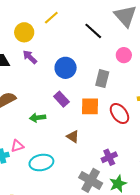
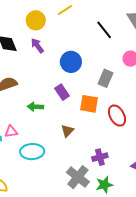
brown triangle: (73, 136) -> (67, 131), turned 32

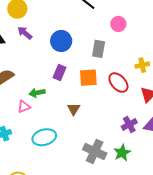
purple rectangle: (62, 92) -> (59, 73), turned 70
pink triangle: (11, 131) -> (24, 107), moved
purple cross: (100, 157) -> (129, 124), moved

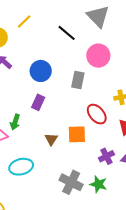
pink circle: (118, 24) -> (98, 56), size x1.5
orange square: (88, 78) -> (77, 134), moved
green arrow: (37, 93) -> (15, 122), turned -63
green star: (122, 153) -> (98, 184), turned -30

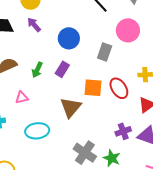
green arrow: (15, 122) -> (37, 70), moved
orange square: (77, 134) -> (93, 88), moved
brown triangle: (51, 139) -> (71, 107), size x1.6

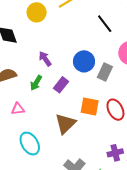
purple arrow: (34, 25) -> (45, 59), moved
blue circle: (69, 38) -> (84, 61), moved
cyan ellipse: (37, 131) -> (30, 144), turned 60

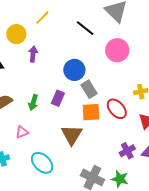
purple arrow: (45, 59) -> (33, 54), moved, turned 56
gray rectangle: (105, 72) -> (89, 89), moved, turned -42

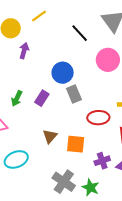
red ellipse: (117, 109) -> (98, 118), turned -60
orange square: (91, 112) -> (76, 144), moved
brown triangle: (72, 135) -> (50, 136), size x0.7
cyan ellipse: (42, 163) -> (16, 159), turned -75

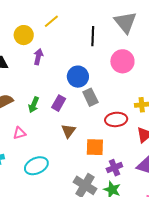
black line: (80, 33) -> (93, 36), turned 48
brown triangle: (50, 136) -> (68, 131), moved
purple cross: (102, 161) -> (114, 168), moved

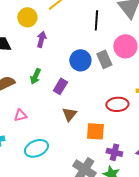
gray rectangle: (90, 97) -> (104, 59), moved
green arrow: (34, 105) -> (35, 76), moved
purple cross: (114, 168) -> (114, 152), turned 35

